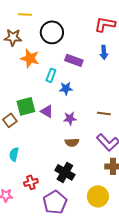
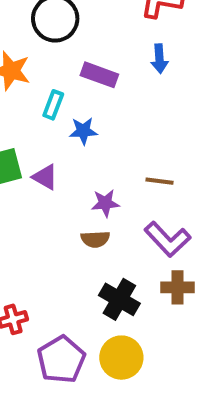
purple star: (70, 118) -> (105, 203), moved
black cross: (65, 172) -> (119, 299), moved
yellow circle: (98, 196) -> (121, 358), moved

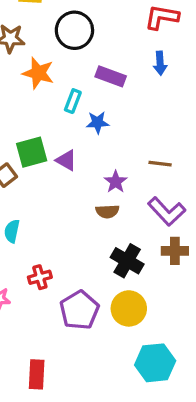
purple star: (105, 203) -> (116, 182), turned -30

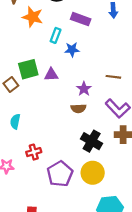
purple triangle: (66, 160) -> (51, 75), turned -32

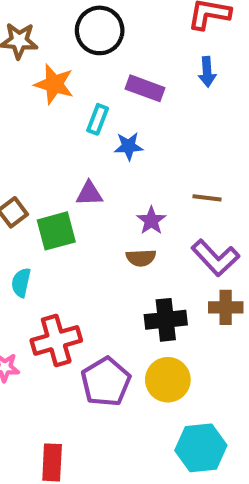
green square: (28, 69) -> (56, 231), moved
black cross: (92, 141) -> (166, 320), turned -36
red cross: (34, 152) -> (56, 340), size x1.6

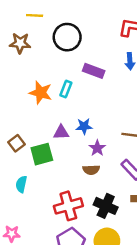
orange star: (54, 84) -> (41, 93), moved
blue star: (129, 146) -> (84, 126), moved
black cross: (166, 320) -> (106, 206), turned 30
red cross: (56, 340) -> (68, 206), moved

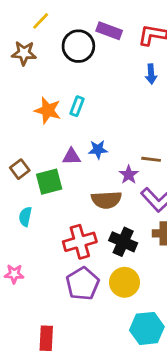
yellow line: (35, 15) -> (41, 21), turned -49
purple rectangle: (94, 71) -> (109, 31), moved
purple star: (97, 148) -> (129, 175), moved
brown semicircle: (91, 170) -> (106, 200), size x1.5

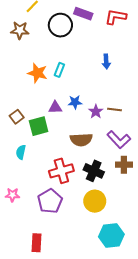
blue arrow: (151, 74) -> (106, 62), moved
purple star: (129, 175) -> (96, 112), moved
purple pentagon: (83, 284) -> (50, 201), moved

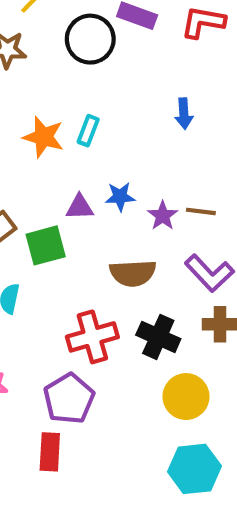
yellow circle: (95, 201) -> (186, 397), moved
red rectangle: (36, 243) -> (50, 452), moved

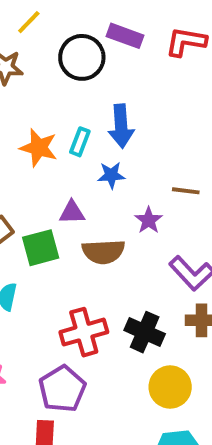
blue arrow: (184, 114) -> (121, 126), moved, size x1.5
blue star: (120, 197) -> (111, 175), moved
brown line: (201, 211) -> (186, 191), moved
brown semicircle: (133, 273) -> (103, 252), moved

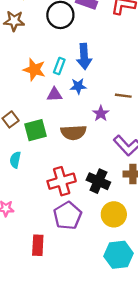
purple triangle: (72, 212) -> (54, 94), moved
purple pentagon: (62, 389) -> (68, 216), moved

